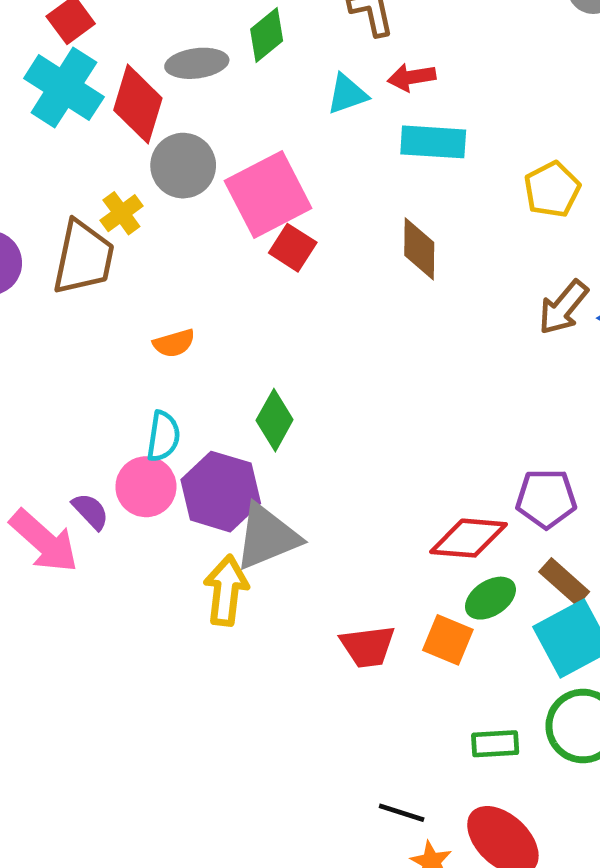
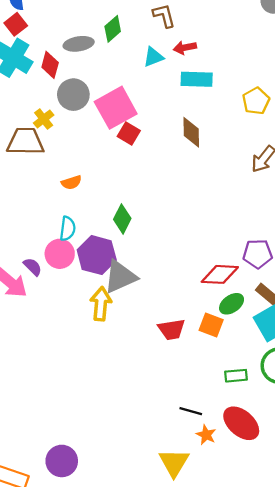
red diamond: (138, 104) -> (50, 65), size x0.7
brown trapezoid: (83, 258) -> (25, 142), turned -99

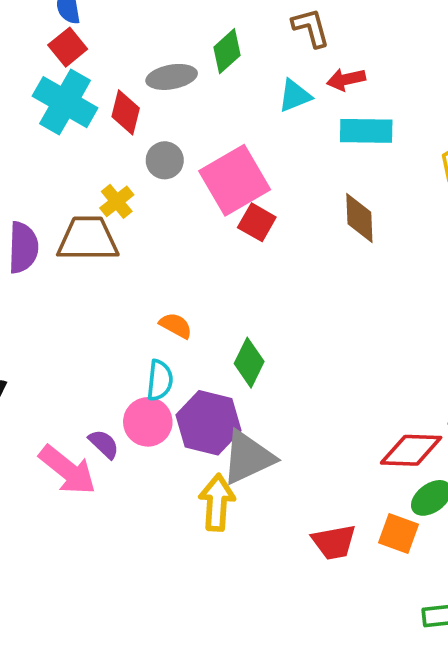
gray circle: (73, 95) -> (165, 160), size x0.7
orange semicircle: (71, 182) -> (176, 326), moved, turned -132

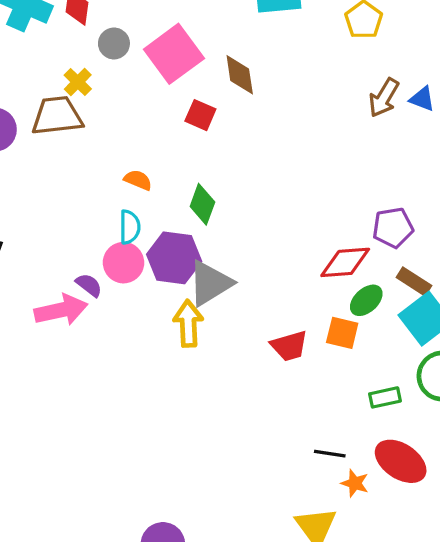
brown diamond: (359, 218) -> (240, 75), moved
red square: (257, 222) -> (200, 115), moved
pink arrow: (67, 470) -> (61, 310), turned -45

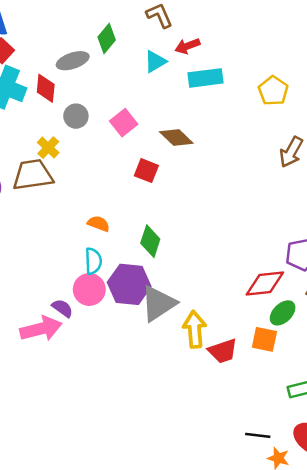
pink square: (174, 54) -> (124, 123), size x0.6
brown diamond: (240, 75) -> (176, 137), turned -36
yellow arrow: (188, 324) -> (195, 329), moved

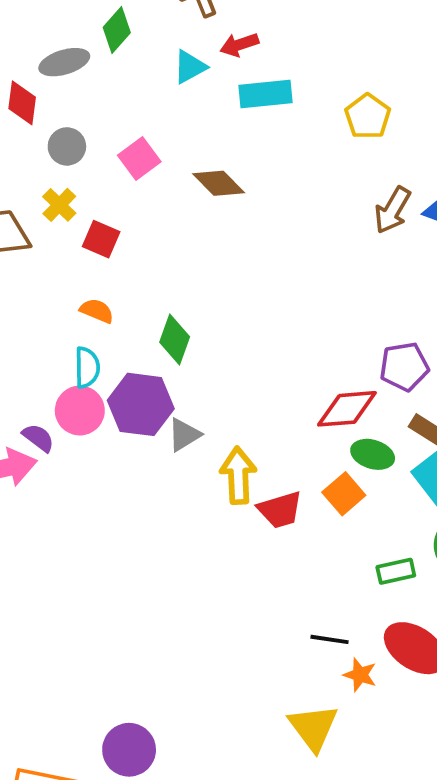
yellow cross: (48, 148) -> (59, 205), moved
red square: (146, 171) -> (101, 239), moved
gray triangle: (158, 303) -> (184, 435), size x0.6
green ellipse: (283, 313) -> (373, 454), turned 60
orange square: (264, 339) -> (344, 494), turned 36

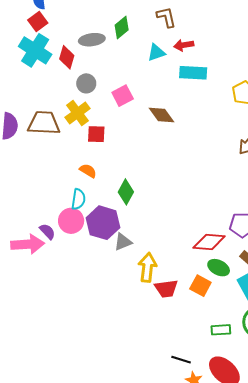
yellow cross: (59, 205) -> (77, 113), size x1.4
red square: (101, 239) -> (96, 134), turned -30
orange square: (344, 494) -> (200, 286), turned -30

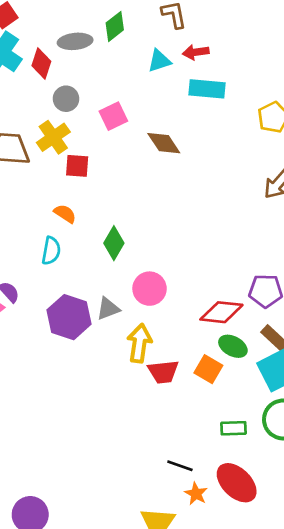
pink circle: (71, 221) -> (150, 289), moved
purple hexagon: (103, 223) -> (69, 317), moved

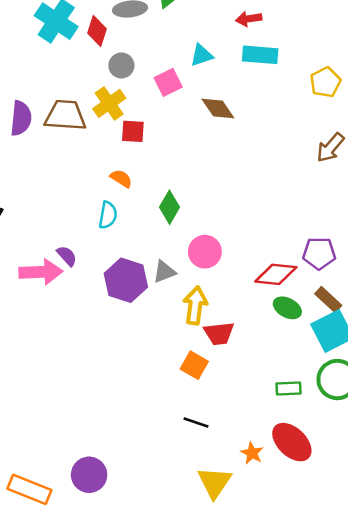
cyan triangle: (159, 61) -> (202, 55), moved
orange square: (208, 369) -> (194, 365), moved
black line: (180, 466) -> (196, 422), moved

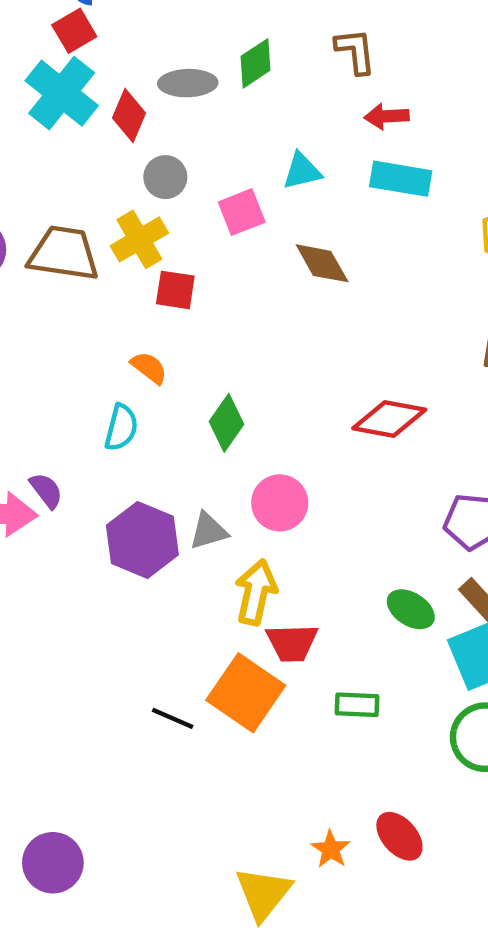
red diamond: (276, 274) -> (389, 419), moved
orange square: (194, 365) -> (246, 693), size x1.6
green rectangle: (288, 389) -> (357, 705), moved
black line: (196, 422) -> (173, 718), moved
red ellipse: (292, 442) -> (399, 836), size x0.7

